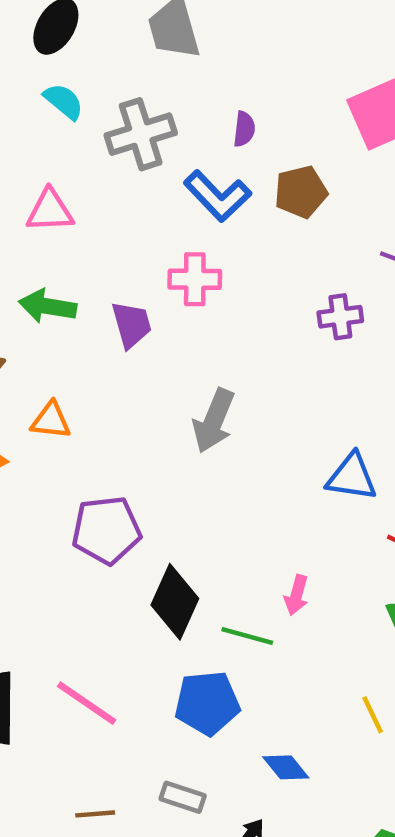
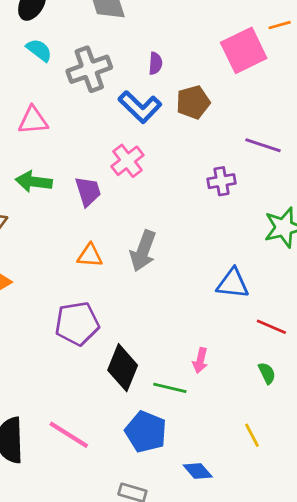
pink cross: (195, 279) -> (127, 161), turned -36
orange triangle: (51, 421) -> (90, 256), moved
blue pentagon: (207, 703) -> (146, 432), turned 30

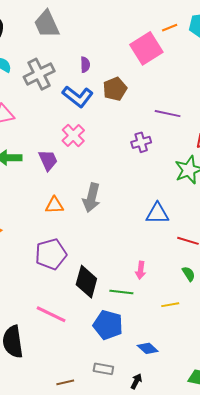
pink line: (69, 435) -> (51, 314), moved
yellow line: (252, 435) -> (170, 305), moved, turned -66

